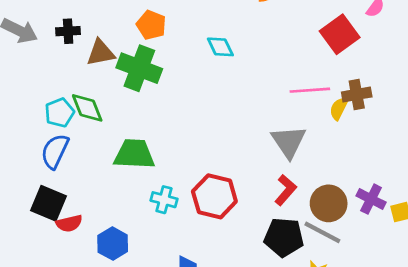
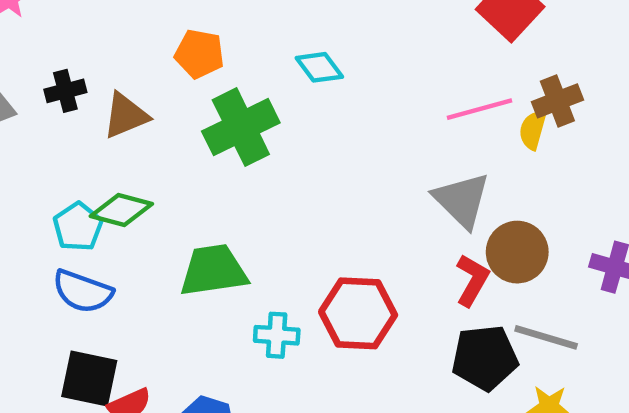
green cross: (139, 68) -> (241, 127), moved, turned -36
green diamond: (87, 108) -> (121, 210), turned -42
blue semicircle: (55, 151) -> (83, 291), turned -84
brown circle: (329, 203) -> (517, 252), moved

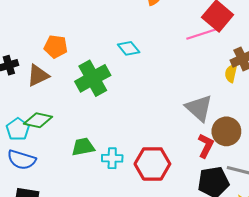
orange pentagon: (199, 54) -> (56, 47), moved
pink line: (480, 109) -> (202, 34), moved
green trapezoid: (213, 270) -> (83, 147), size x0.7
cyan cross: (277, 335) -> (112, 158), moved

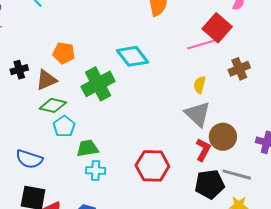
cyan diamond: (129, 48) -> (132, 56), size x1.5
yellow semicircle: (231, 73) -> (200, 85), moved
green diamond: (38, 120) -> (53, 105), moved
cyan pentagon: (18, 129) -> (64, 126), moved
cyan cross: (112, 158) -> (96, 171), moved

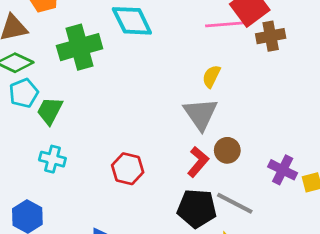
brown cross: (239, 69) -> (271, 36), moved
brown circle: (223, 137) -> (227, 150), size x0.7
green trapezoid: (87, 148) -> (50, 111), moved, turned -65
red hexagon: (152, 166) -> (128, 169), size x0.7

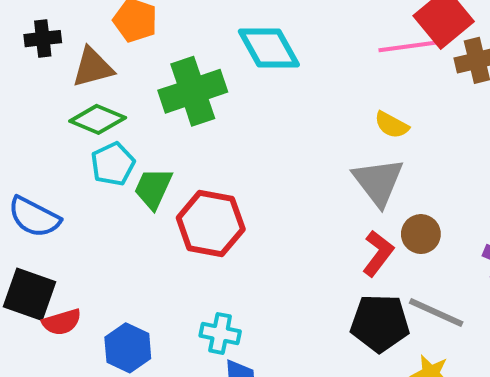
yellow semicircle: (211, 76) -> (392, 125), turned -85
cyan cross: (52, 159) -> (220, 333), moved
red hexagon: (128, 169) -> (211, 224), moved, size x1.4

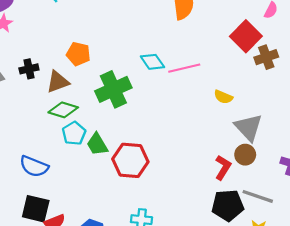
pink line: (408, 46) -> (184, 68), moved
cyan diamond: (269, 48) -> (152, 62), size x0.7
gray triangle: (378, 182) -> (248, 127), moved
green trapezoid: (153, 188) -> (97, 144), turned -50

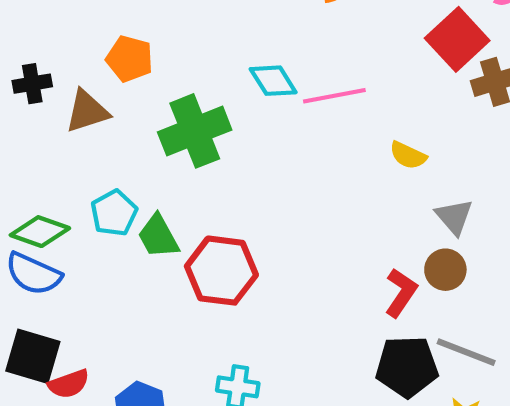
green diamond: (63, 110) -> (40, 232), moved
gray triangle: (248, 127) -> (454, 217), size x0.7

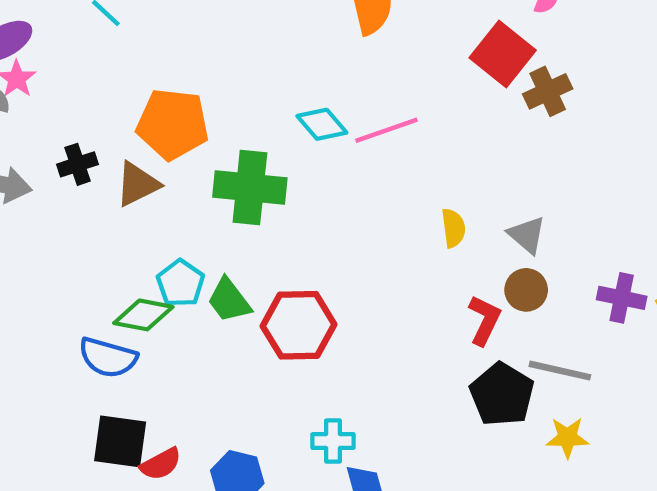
orange pentagon: (130, 59) -> (173, 124), size x1.5
green cross: (195, 131) -> (250, 187), turned 36
yellow semicircle: (408, 155) -> (453, 228), moved, turned -114
green diamond: (40, 232) -> (143, 315), moved
black pentagon: (407, 367) -> (502, 394), turned -30

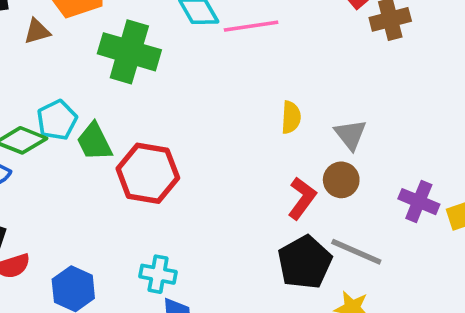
brown triangle: (137, 184) -> (37, 31), size x0.7

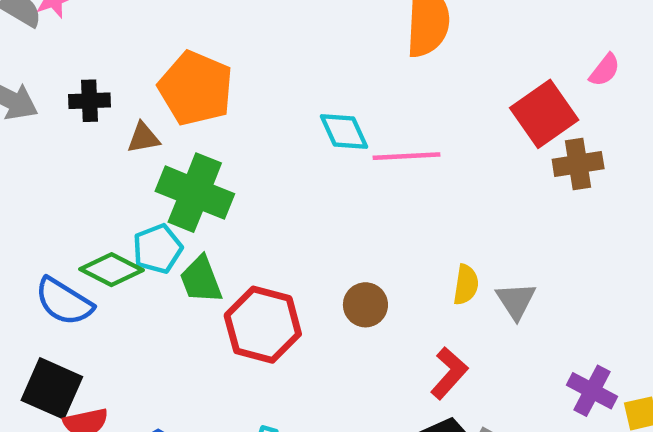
green cross: (129, 52) -> (195, 193), moved
yellow semicircle: (291, 117) -> (466, 285), moved
brown circle: (341, 180) -> (365, 305), moved

